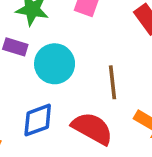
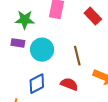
red semicircle: (92, 128) -> (69, 84), size x0.7

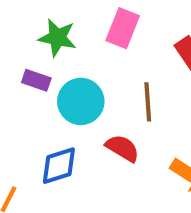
brown line: (77, 56) -> (148, 102), moved
red semicircle: (69, 84) -> (122, 148), moved

